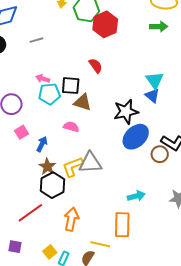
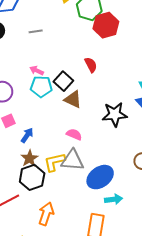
black square: (71, 86) -> (63, 81), turned 30
pink semicircle: (71, 127) -> (74, 134), moved
blue ellipse: (136, 137) -> (100, 177), moved

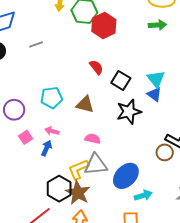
pink arrow: (37, 70) -> (52, 131), moved
black square: (63, 81) -> (121, 80), moved
brown star: (30, 158) -> (78, 193), moved, size x1.4

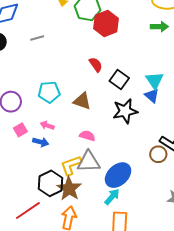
blue arrow: (47, 148) -> (41, 142), turned 77
cyan arrow: (143, 195) -> (112, 197), moved, turned -36

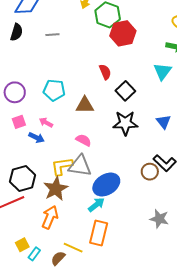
cyan triangle: (154, 80) -> (162, 71), moved
blue triangle: (152, 96) -> (164, 122), moved
brown triangle: (82, 101) -> (85, 105), turned -30
black hexagon: (51, 183) -> (23, 178), moved

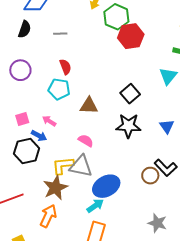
red semicircle: (105, 72) -> (65, 67), moved
purple circle: (15, 92) -> (20, 70), moved
black hexagon: (23, 178) -> (27, 151), moved

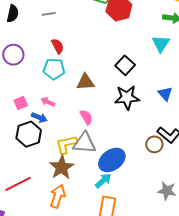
pink semicircle: (86, 141) -> (86, 117), turned 35

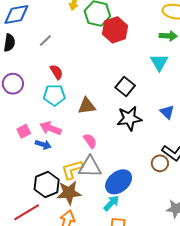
gray line: (49, 14) -> (45, 40), turned -32
pink arrow: (48, 102) -> (51, 128), size x1.5
black hexagon: (29, 134) -> (47, 184), moved
brown star: (62, 167) -> (69, 193), turned 30

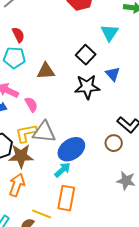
cyan triangle: (159, 62) -> (109, 33), moved
blue triangle: (167, 112) -> (113, 74), moved
pink semicircle: (90, 141) -> (31, 104), moved
brown circle: (160, 163) -> (114, 143), moved

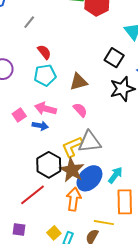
pink semicircle: (31, 104) -> (80, 110), moved
blue ellipse: (71, 149) -> (89, 178), moved
brown star: (21, 156) -> (72, 170), turned -30

